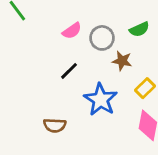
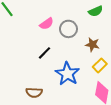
green semicircle: (139, 29) -> (96, 11), moved
brown star: (122, 61) -> (92, 45), moved

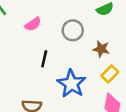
pink semicircle: (47, 24) -> (33, 24), moved
black line: (44, 53) -> (44, 59), turned -32

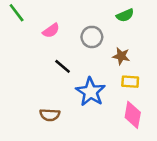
black line: (44, 59) -> (63, 66), turned -63
yellow rectangle: (110, 74) -> (130, 82), turned 49

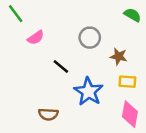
green semicircle: (125, 15) -> (132, 15), moved, turned -126
pink semicircle: (51, 31) -> (36, 38), moved

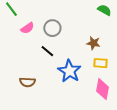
gray circle: (90, 38) -> (52, 28), moved
brown semicircle: (48, 114) -> (27, 82), moved

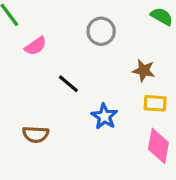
gray circle: (52, 28) -> (101, 31), moved
blue star: (69, 71) -> (104, 116), size x0.7

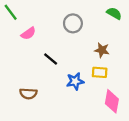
yellow rectangle: (155, 103) -> (100, 72), moved
blue star: (104, 116) -> (75, 81), turned 30

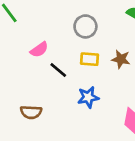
pink semicircle: (28, 33) -> (39, 50), moved
yellow rectangle: (100, 72) -> (90, 59), moved

